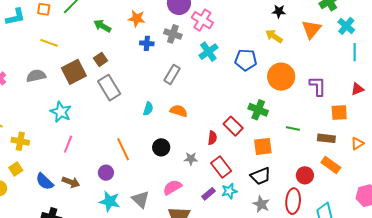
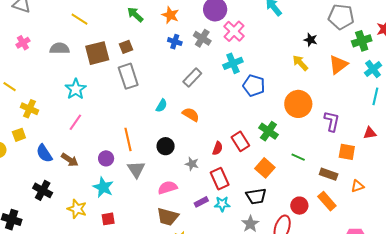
blue pentagon: (246, 60) -> (254, 86), moved
orange square: (263, 146) -> (265, 168), turned 36
gray triangle: (141, 199) -> (136, 169), moved

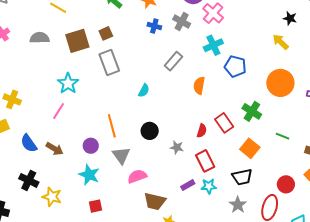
cyan star: (76, 89) -> (68, 83), moved
orange semicircle: (191, 114) -> (199, 86), moved, turned -108
pink semicircle: (167, 188) -> (137, 176), moved
yellow star: (77, 209) -> (52, 197), moved

